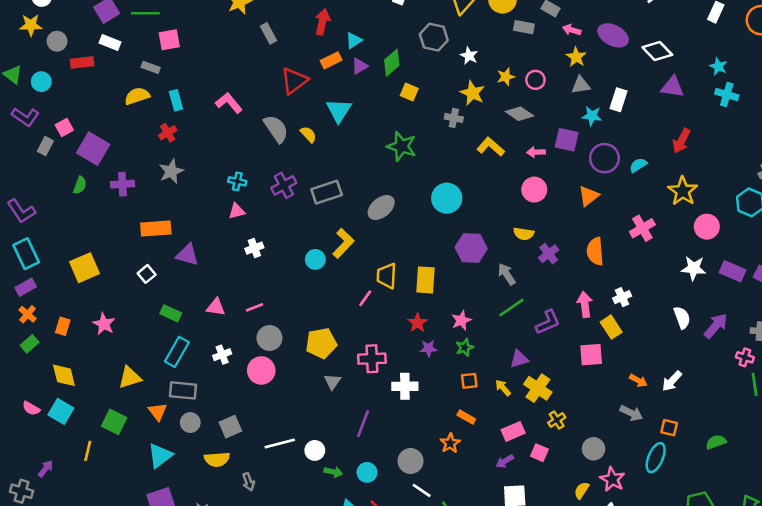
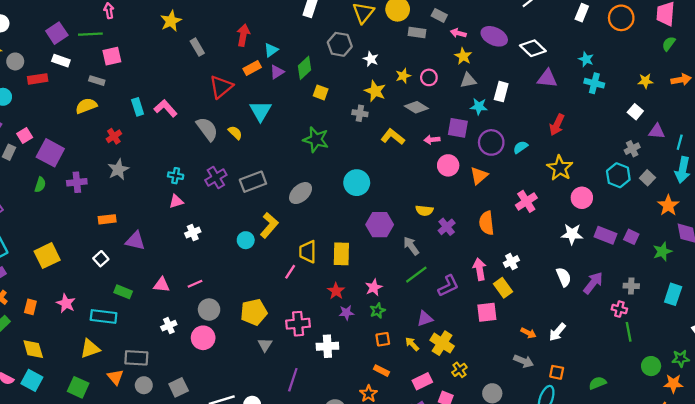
cyan rectangle: (176, 100) -> (138, 107), moved
pink circle: (534, 190) -> (448, 165), moved
orange rectangle: (156, 228) -> (107, 219), size x0.7
cyan rectangle: (177, 352) -> (104, 317), moved, turned 70

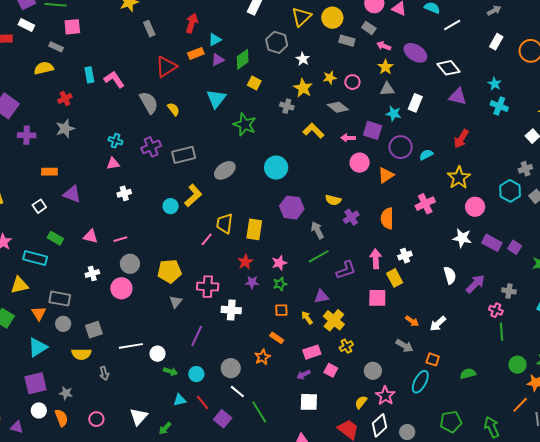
cyan triangle: (261, 111) -> (216, 99), moved

